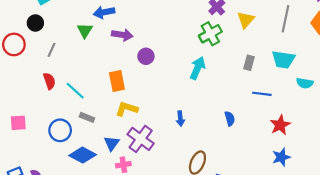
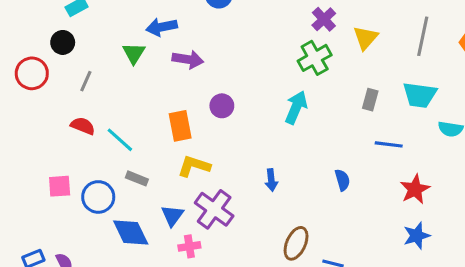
purple circle: (146, 56) -> (222, 106), moved
red semicircle: (49, 81) -> (83, 126), turned -49
pink square: (18, 123) -> (60, 186), moved
blue diamond: (83, 155) -> (131, 233), turned 36

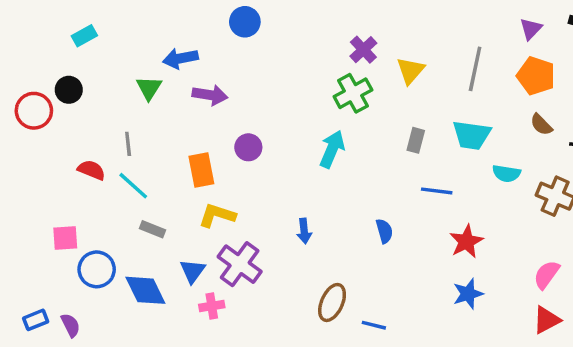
black circle: (63, 42) -> (69, 90), moved
gray line: (86, 81) -> (128, 144), moved, turned -30
blue circle: (98, 197) -> (97, 269), moved

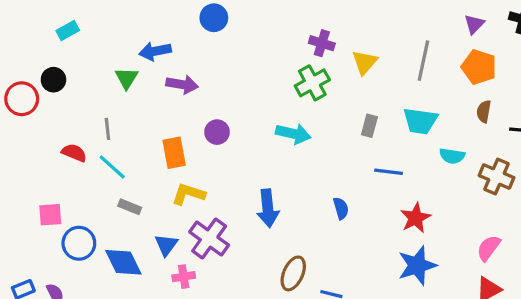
purple cross: (363, 50) -> (322, 43), turned -30
brown semicircle: (541, 125) -> (484, 111), turned 55
cyan arrow: (332, 149) -> (293, 134), turned 80
blue arrow: (304, 231) -> (268, 208), size x1.6
blue star: (468, 294) -> (417, 265), size x1.4

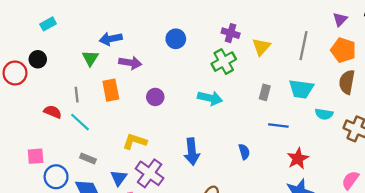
blue circle: (214, 18) -> (176, 39), moved
brown semicircle: (484, 111) -> (347, 82), size x1.5
orange rectangle: (174, 153) -> (111, 90), moved
gray rectangle: (130, 207) -> (88, 159), moved

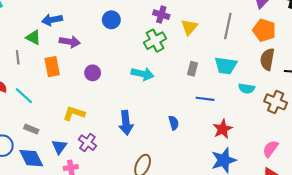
green triangle: (90, 58) -> (33, 37), turned -35
gray line: (77, 95) -> (18, 57), moved
purple cross: (150, 173) -> (87, 143), size x0.7

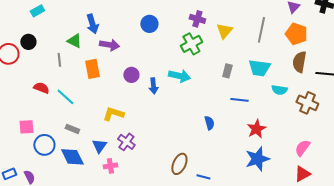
blue arrow: (52, 20) -> (92, 24), turned -96
blue arrow: (126, 123) -> (153, 86), moved, size x0.7

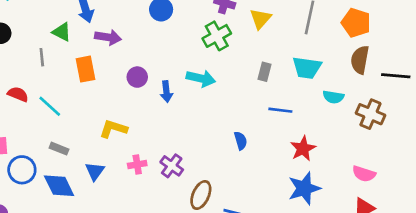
purple cross: (126, 142) -> (172, 166), moved
pink semicircle: (302, 148) -> (364, 174), turned -108
pink cross: (110, 166) -> (137, 165), moved

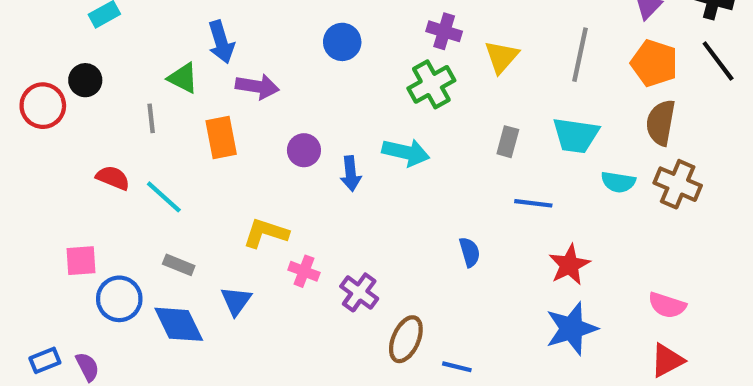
black line: (396, 76) -> (718, 61), moved, turned 48
brown cross: (370, 114) -> (678, 184), moved
pink cross: (137, 165) -> (304, 271), moved, turned 30

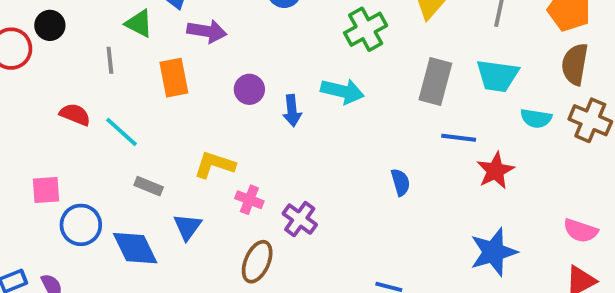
gray rectangle: (508, 142) -> (435, 82), size x1.6
gray rectangle: (179, 265) -> (149, 186), moved
red star: (569, 265) -> (495, 171), moved
brown ellipse: (406, 339) -> (257, 262), moved

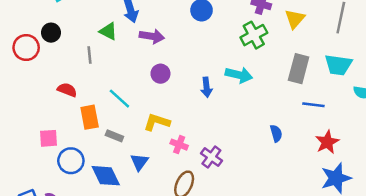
orange rectangle: (174, 78) -> (90, 117), moved
purple circle: (249, 89) -> (160, 74), moved
cyan line: (122, 132) -> (119, 99), moved
red star: (495, 171) -> (327, 142), moved

